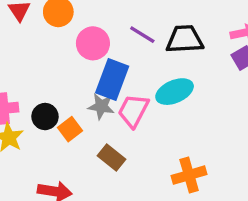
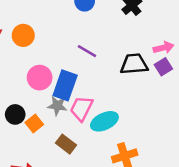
black trapezoid: (185, 39) -> (134, 64), moved
pink circle: (93, 43) -> (40, 78), moved
cyan ellipse: (175, 92) -> (104, 121), moved

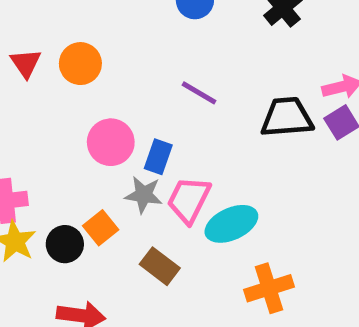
blue rectangle: (65, 85) -> (158, 157), size x0.6
black circle: (15, 114) -> (65, 244), moved

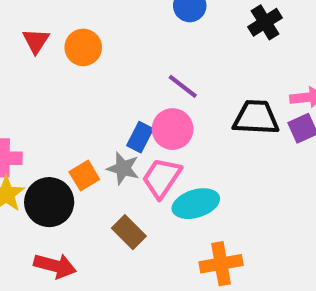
pink circle: (111, 142) -> (173, 129), moved
orange square: (101, 228) -> (84, 176), moved
black circle: (65, 244) -> (49, 202), size x1.5

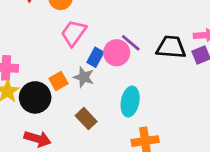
purple line: (183, 86) -> (131, 43), moved
pink trapezoid: (162, 178) -> (74, 33), moved
cyan ellipse: (196, 204) -> (130, 102), turned -64

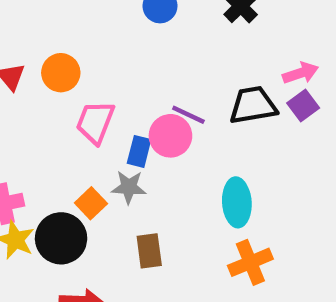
cyan ellipse: (130, 102) -> (237, 202), moved
brown rectangle: (86, 119) -> (149, 251), turned 50

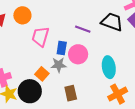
black trapezoid: (253, 105) -> (112, 22), turned 35
pink circle: (170, 136) -> (78, 54), moved

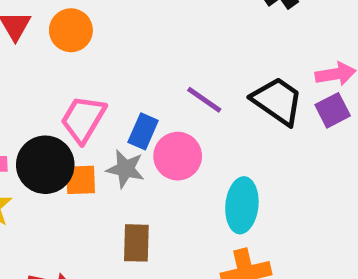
pink trapezoid: (40, 37) -> (83, 119), moved
orange square: (42, 74) -> (81, 180), turned 32
black circle: (30, 91) -> (45, 165), moved

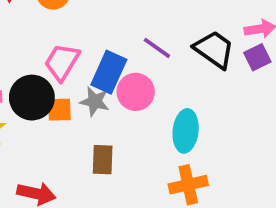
blue rectangle: (143, 131) -> (109, 72), size x1.5

